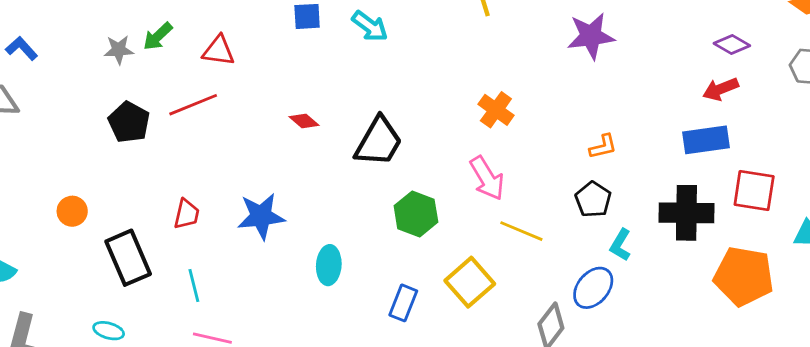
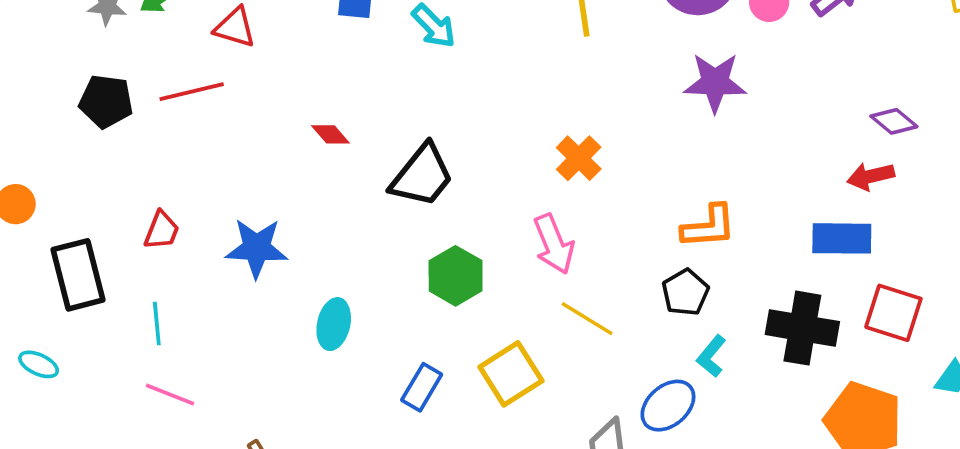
black pentagon: (129, 122) -> (106, 101), turned -30
orange L-shape: (603, 147) -> (709, 227), size x1.5

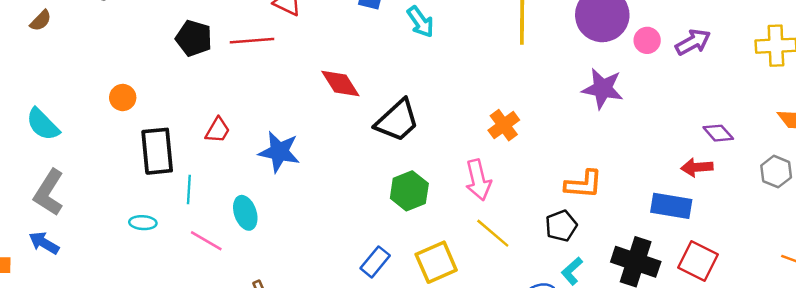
red diamond: (331, 134) -> (340, 84), size x1.6
cyan line: (157, 323) -> (189, 190), moved
cyan ellipse: (334, 324) -> (245, 213), moved, turned -40
cyan ellipse: (39, 364) -> (143, 223), moved, turned -30

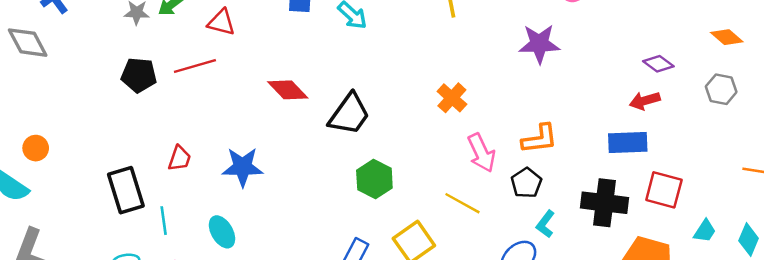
orange circle: (123, 98) -> (36, 148), moved
pink arrow: (478, 180) -> (481, 153), moved

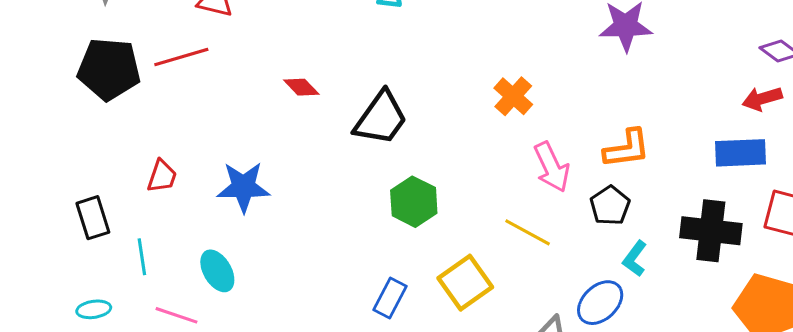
black pentagon: (139, 75) -> (109, 69), size x1.4
red diamond: (288, 90) -> (301, 87), size x0.7
black rectangle: (126, 190) -> (93, 218), size x0.7

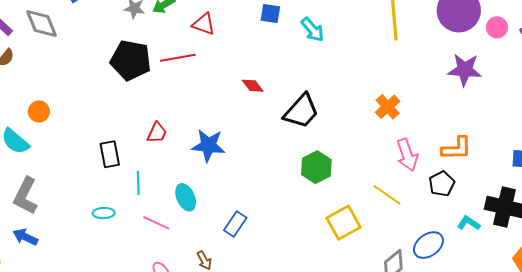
cyan L-shape: (635, 259) -> (469, 223), moved, turned 80
blue rectangle: (390, 298) -> (235, 224), moved

